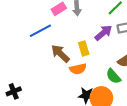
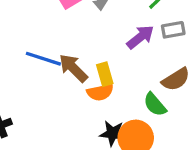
blue line: (40, 31) -> (43, 59), moved, turned 45
yellow rectangle: (84, 48) -> (105, 74), moved

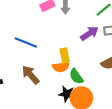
brown arrow: (73, 68) -> (30, 75), moved
green semicircle: (155, 104) -> (76, 76), moved

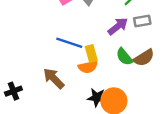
blue line: (26, 43) -> (69, 43), moved
green semicircle: (76, 76) -> (124, 57), moved

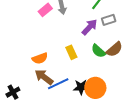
blue line: (69, 43) -> (58, 84), moved, turned -35
orange semicircle: (88, 67) -> (40, 58), moved

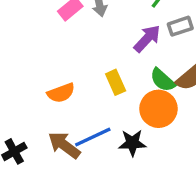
brown arrow: (44, 77) -> (64, 145), moved
orange circle: (95, 88) -> (158, 109), moved

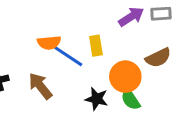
green semicircle: (163, 80) -> (131, 99), moved
blue line: (93, 137) -> (68, 56), moved, turned 44

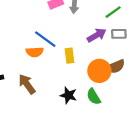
blue line: (68, 56) -> (45, 39), moved
orange circle: (125, 77) -> (99, 71), moved

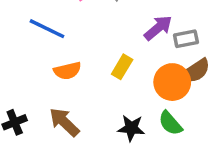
gray rectangle: (119, 34) -> (186, 39), moved
blue line: (45, 39) -> (47, 29), moved
yellow rectangle: (69, 56) -> (122, 67), turned 48

